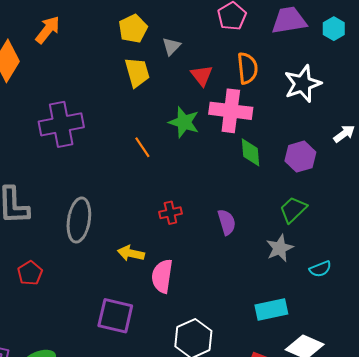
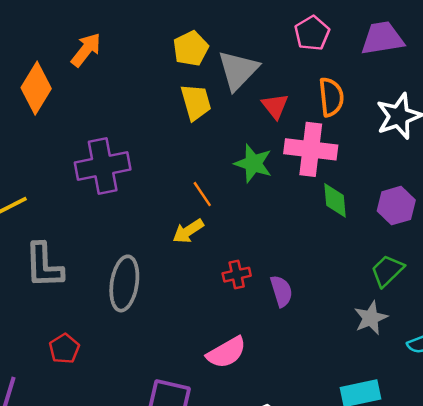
gray triangle: (171, 46) -> (238, 70), size x1.8
purple semicircle: (227, 222) -> (281, 291), moved
yellow arrow: (131, 253) -> (188, 231), moved, turned -45
pink semicircle: (162, 276) -> (226, 352), turned -128

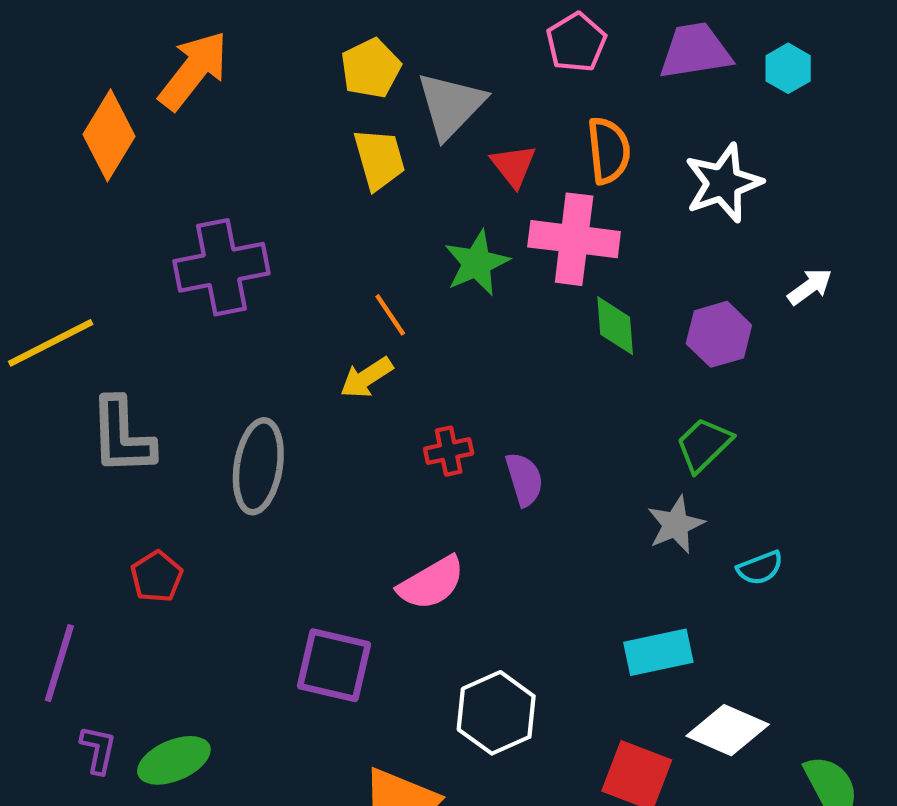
orange arrow: (86, 50) -> (193, 70), size x1.4
green star: (253, 163) -> (477, 263), turned 30

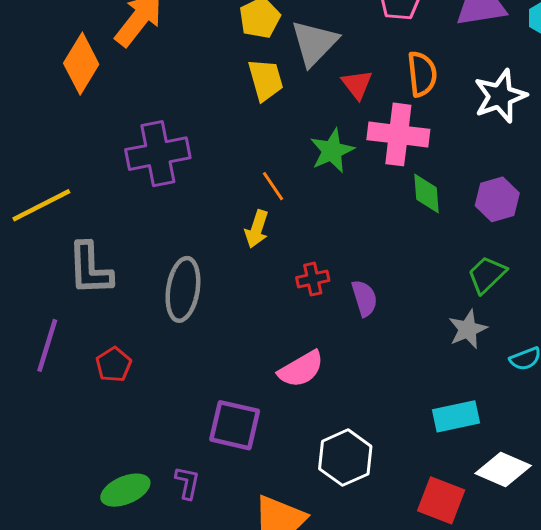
yellow arrow: (366, 378) -> (257, 229), turned -39
purple line: (59, 663) -> (47, 345), moved
purple L-shape: (98, 750) -> (187, 483), moved

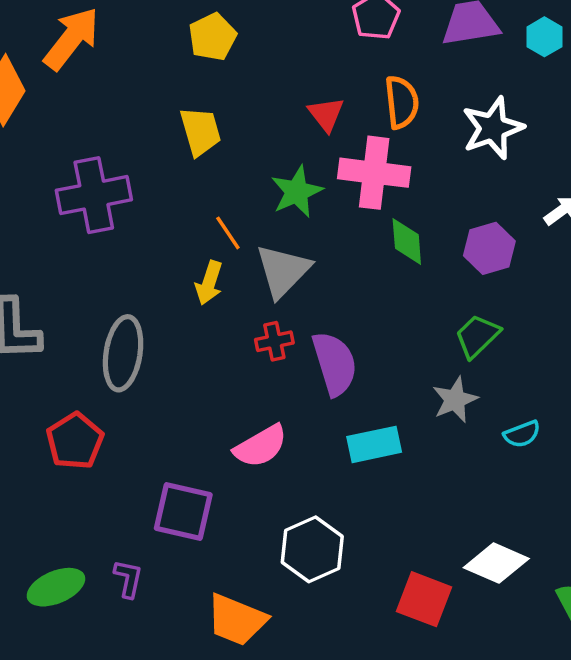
gray triangle: (314, 43) -> (283, 271), moved
yellow trapezoid: (266, 80) -> (200, 131), moved
purple semicircle: (364, 298) -> (335, 364), size x1.5
red pentagon: (114, 365) -> (75, 441), moved, size x1.4
cyan rectangle: (456, 416) -> (374, 444), moved

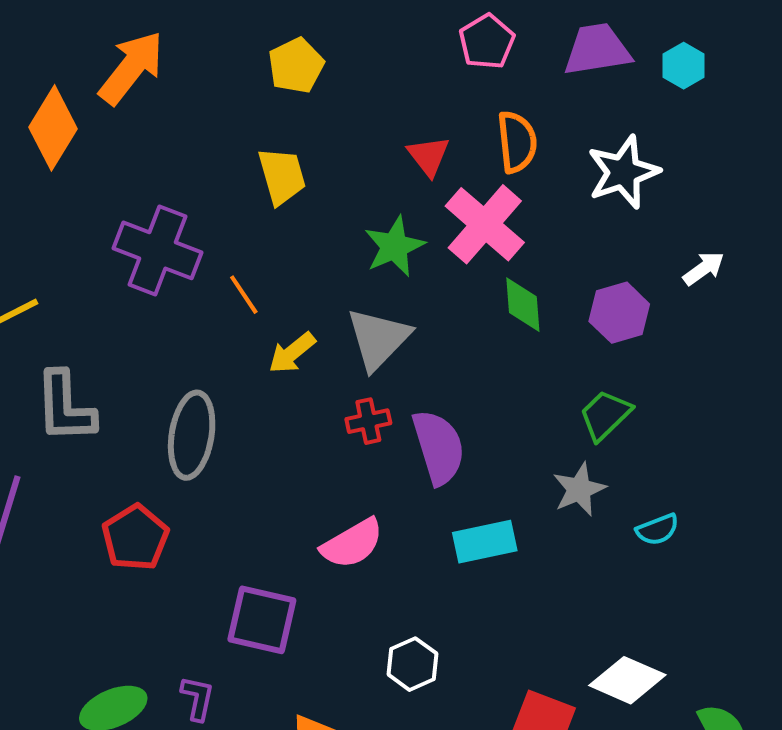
pink cross: (374, 173) -> (485, 224), turned 34
purple cross: (94, 195) -> (157, 250), turned 32
orange line: (228, 233) -> (244, 295), moved
yellow arrow: (209, 283) -> (292, 353), turned 33
white hexagon: (312, 549) -> (412, 664), size x0.7

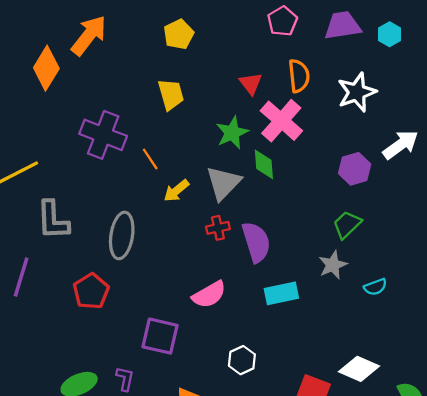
white arrow: (704, 268) -> (401, 145), size x1.6
green diamond: (523, 305) -> (264, 164), moved

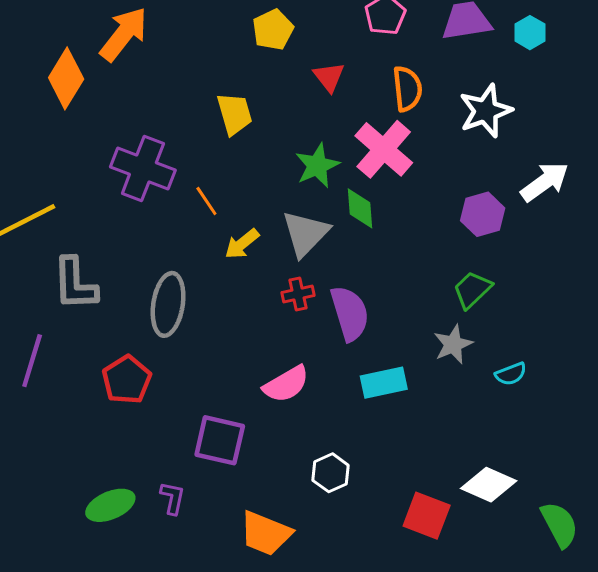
yellow pentagon: (179, 34) -> (273, 30), moved
red triangle: (251, 83) -> (329, 77), moved

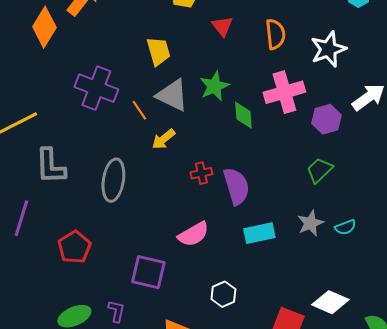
pink cross: (384, 149) -> (284, 92), moved, turned 33
gray triangle: (305, 233) -> (172, 95), moved, turned -48
gray star: (453, 344) -> (310, 223), moved
red pentagon: (127, 380) -> (74, 247), moved

